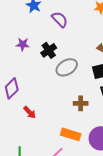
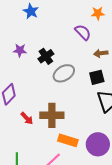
purple semicircle: (60, 19) -> (83, 32), moved
brown cross: (81, 103) -> (52, 115), moved, size x1.6

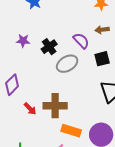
purple semicircle: (83, 32) -> (81, 41), moved
brown arrow: (101, 53) -> (102, 30), moved
black square: (97, 77) -> (102, 59), moved

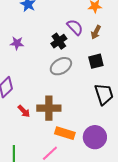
brown arrow: (102, 30) -> (96, 32), turned -56
purple semicircle: (81, 41) -> (75, 27), moved
black cross: (49, 47) -> (59, 41), moved

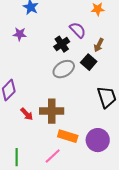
brown arrow: (96, 32) -> (99, 45), moved
purple star: (17, 43) -> (20, 34), moved
black square: (96, 61) -> (89, 62), moved, turned -35

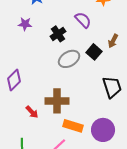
black cross: (62, 44) -> (58, 34), moved
brown arrow: (99, 45) -> (113, 41), moved
red arrow: (27, 114) -> (32, 112), moved

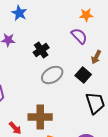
purple semicircle: (83, 20) -> (79, 36), moved
black square: (94, 52) -> (83, 75), moved

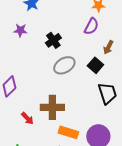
purple semicircle: (79, 36) -> (91, 26), turned 72

